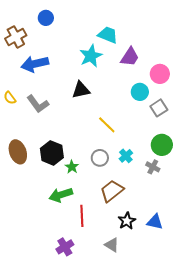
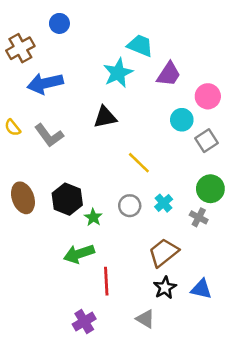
brown trapezoid: (112, 191) -> (164, 253), moved

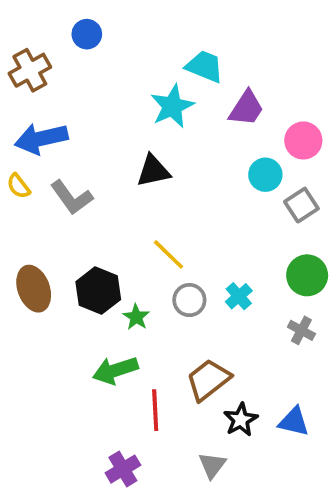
blue arrow: (45, 83) -> (41, 139), moved
yellow line: (139, 163) -> (168, 254), moved
gray cross: (199, 217) -> (301, 330), moved
brown trapezoid: (164, 253) -> (208, 380), moved
gray triangle: (145, 319) -> (212, 465), turned 36

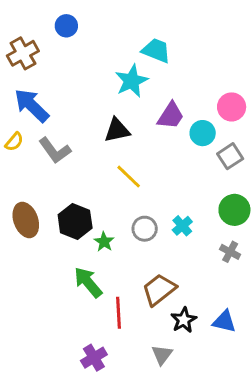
purple trapezoid: (246, 108) -> (171, 116), moved
blue arrow: (41, 139) -> (32, 106), turned 57
yellow semicircle: (18, 186) -> (14, 142), turned -102
yellow line: (168, 254) -> (129, 177), moved
green arrow: (115, 370) -> (88, 282), turned 68

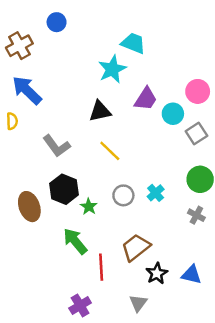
yellow semicircle: (14, 142) -> (12, 121), turned -42
gray L-shape: (55, 150) -> (57, 146), moved
brown ellipse: (26, 220) -> (29, 207), moved

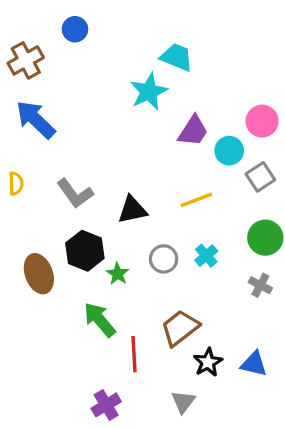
black triangle: (100, 111) -> (132, 210), moved
yellow semicircle: (12, 121) -> (16, 183), moved
yellow line: (110, 151) -> (196, 200), moved, turned -65

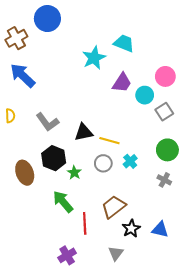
blue circle: (75, 29) -> (47, 19), size x1.6
cyan trapezoid: (177, 57) -> (124, 43), moved
yellow line: (196, 200) -> (109, 141), moved, turned 36

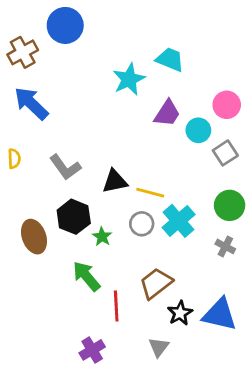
cyan cross: (130, 161) -> (179, 221), size x1.6
blue triangle: (160, 230) -> (220, 314), size x1.5

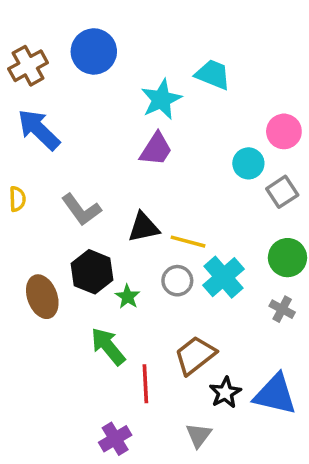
blue circle: (65, 25) -> (94, 51), moved
purple trapezoid: (167, 113) -> (156, 149), moved

